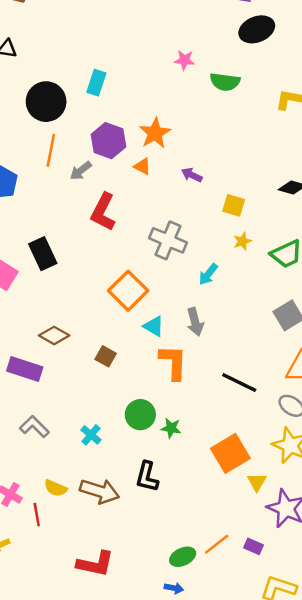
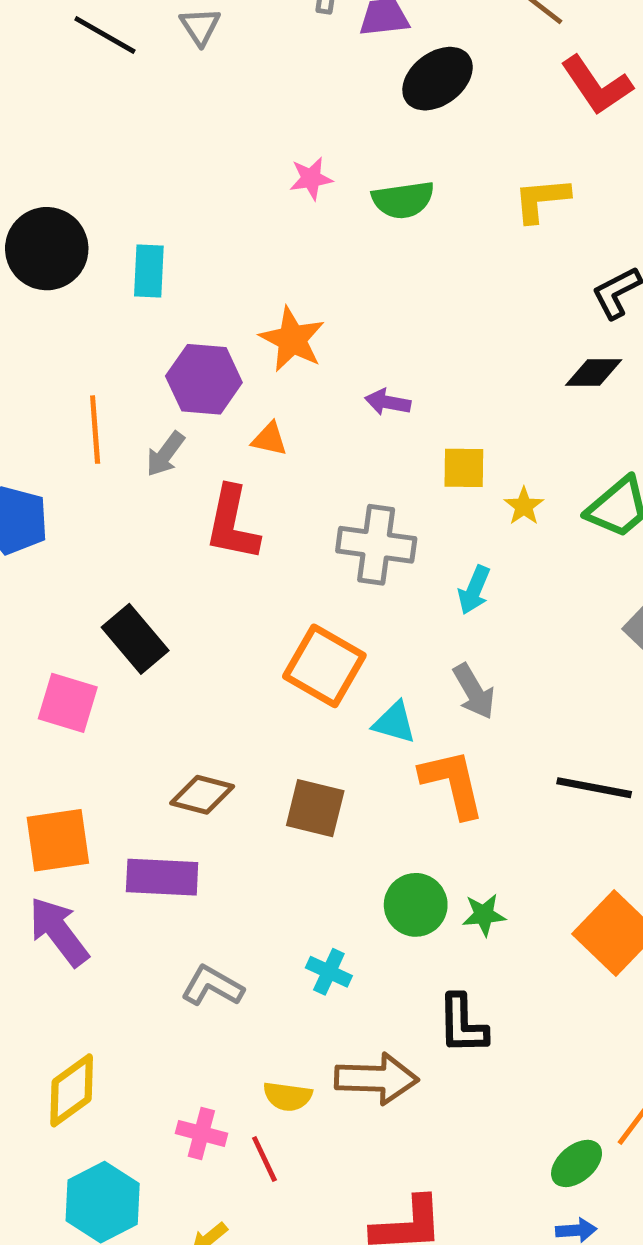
black circle: (46, 102) -> (47, 249), moved
orange triangle: (142, 166) -> (269, 439), moved
yellow square: (234, 205) -> (464, 468), moved
brown square: (106, 356) -> (315, 808), size x1.4

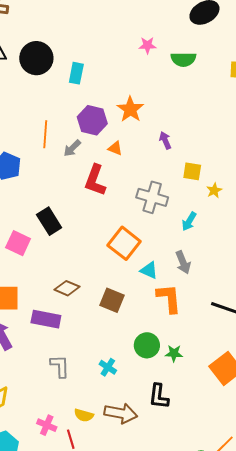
purple arrow: (388, 402) -> (165, 140), turned 48
gray L-shape: (212, 986) -> (60, 366), turned 50

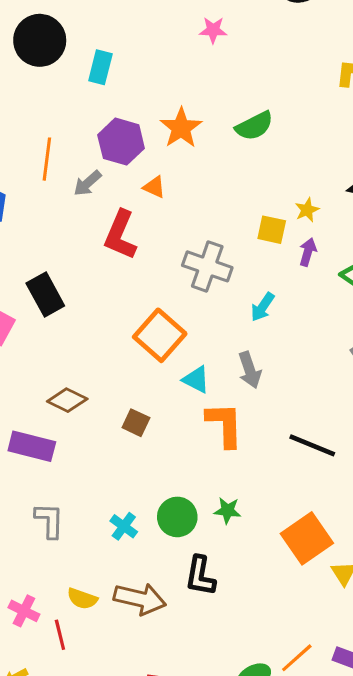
green semicircle: (183, 59) -> (254, 126), moved, turned -30
purple arrow: (165, 140) -> (308, 252), moved, turned 36
yellow star: (214, 190) -> (307, 210), moved
brown square: (112, 300) -> (136, 423), size x0.7
green circle: (147, 345) -> (177, 517), moved

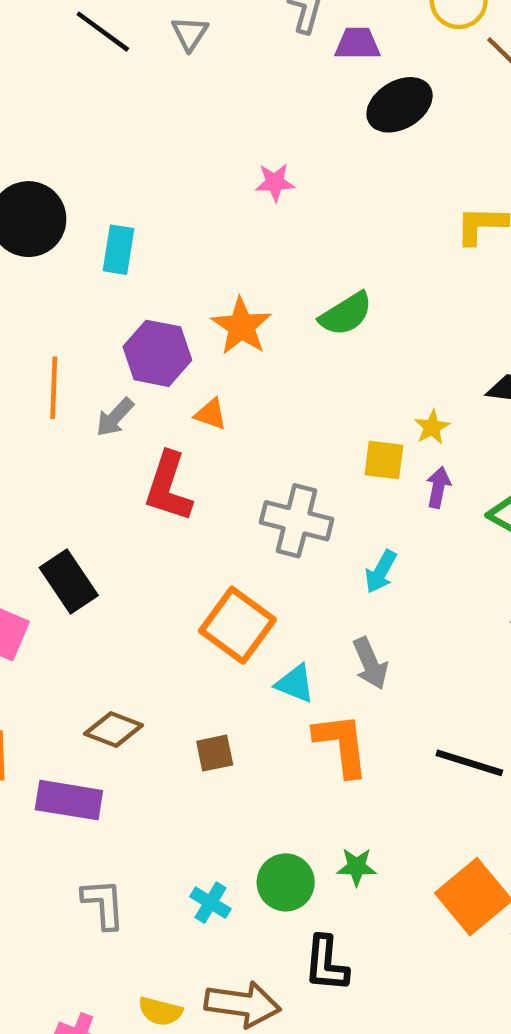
brown square: (136, 423) -> (215, 753), turned -32

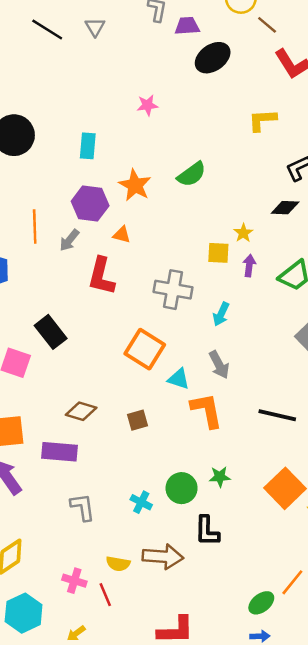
cyan rectangle: (119, 250) -> (88, 146), moved

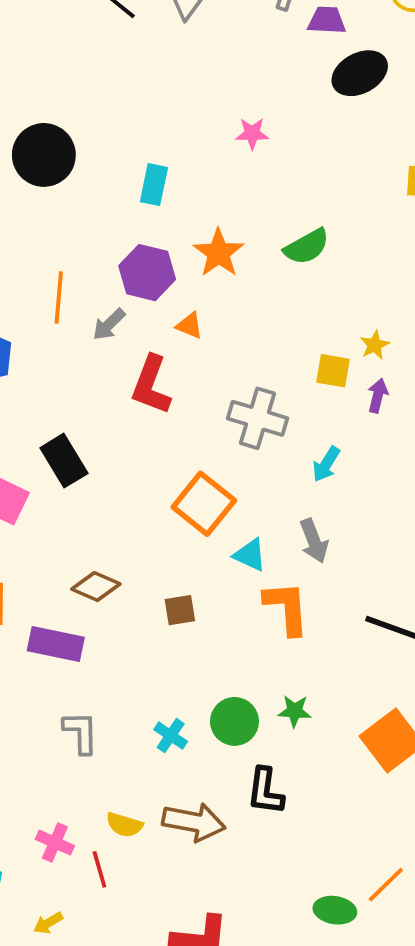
green ellipse: (261, 603) -> (335, 910), turned 40

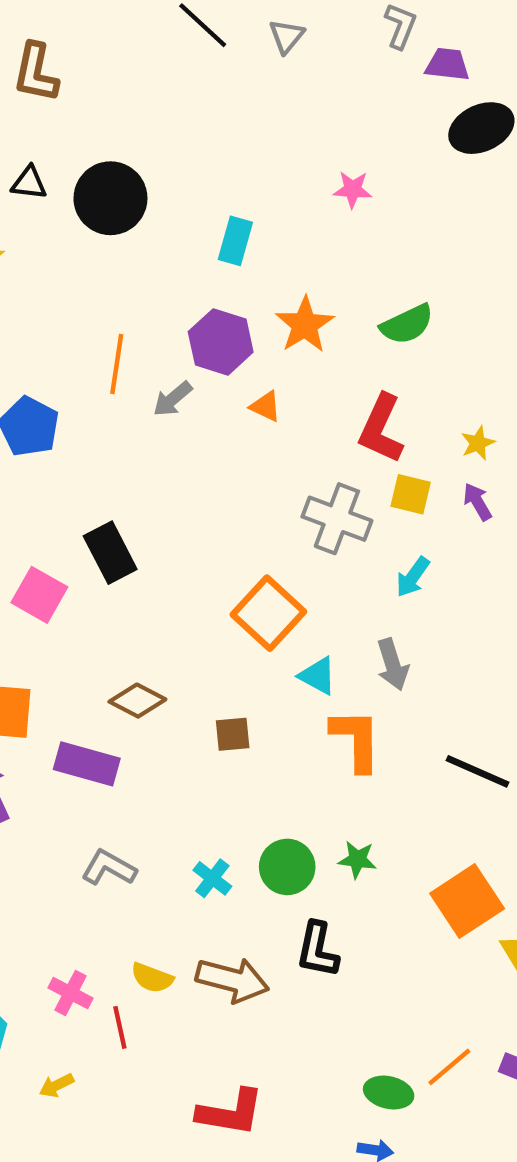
yellow square: (333, 371) -> (411, 494), moved
red L-shape: (151, 385) -> (381, 429), moved
purple arrow: (378, 396) -> (477, 502), turned -48
gray L-shape: (81, 732) -> (109, 868), turned -63

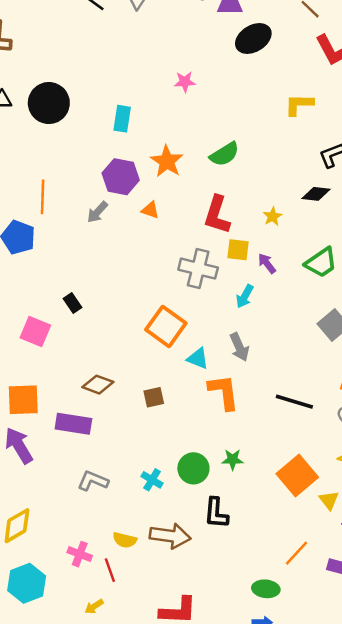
orange line: (117, 364) -> (43, 197), moved
purple arrow: (477, 502) -> (267, 263), moved
black rectangle: (110, 553) -> (73, 303), size x0.6
orange line: (449, 1067) -> (297, 553), moved
yellow arrow: (56, 1085) -> (94, 606), moved

